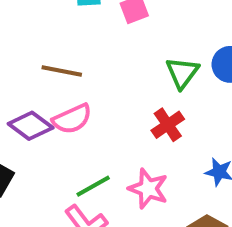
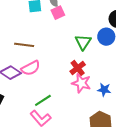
pink star: (148, 189) -> (81, 83), moved

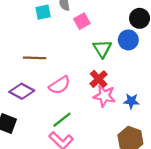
pink square: (58, 13) -> (82, 21), moved
pink semicircle: (31, 68) -> (60, 85), moved

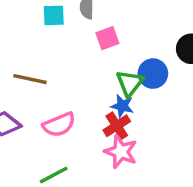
blue circle: (128, 40) -> (153, 74), moved
blue star: (131, 101) -> (122, 106), moved

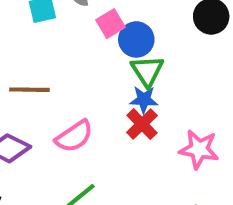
blue circle: (153, 74) -> (136, 39), moved
pink star: (121, 152) -> (199, 149), moved

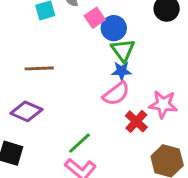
red cross: (142, 124) -> (136, 121), moved
pink semicircle: (74, 136) -> (116, 94), moved

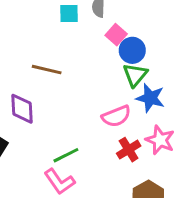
pink square: (95, 18) -> (116, 35), turned -30
blue star: (122, 71) -> (150, 98), moved, size x1.4
purple diamond: (26, 111) -> (22, 109), turned 48

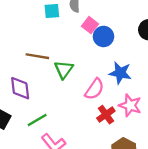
green triangle: (135, 75) -> (64, 70), moved
pink semicircle: (116, 116) -> (94, 89), turned -30
green line: (66, 155) -> (37, 120), moved

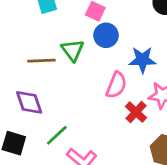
blue circle: (103, 36) -> (106, 35), moved
green triangle: (64, 70) -> (73, 50), moved

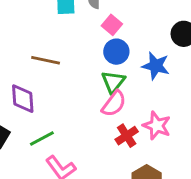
green triangle: (73, 50) -> (113, 82), moved
blue star: (142, 60) -> (156, 66), moved

